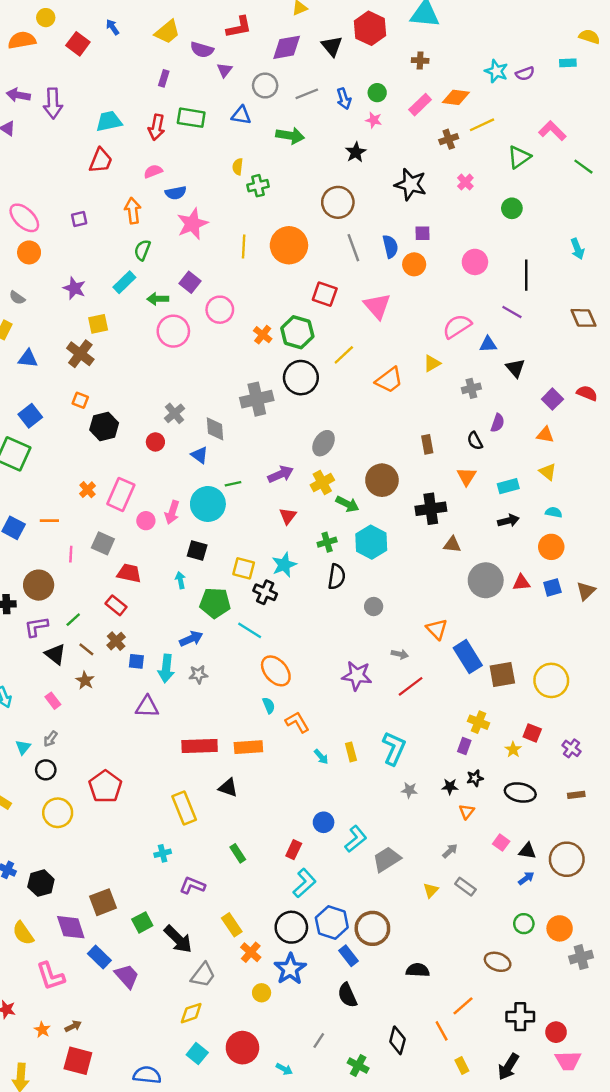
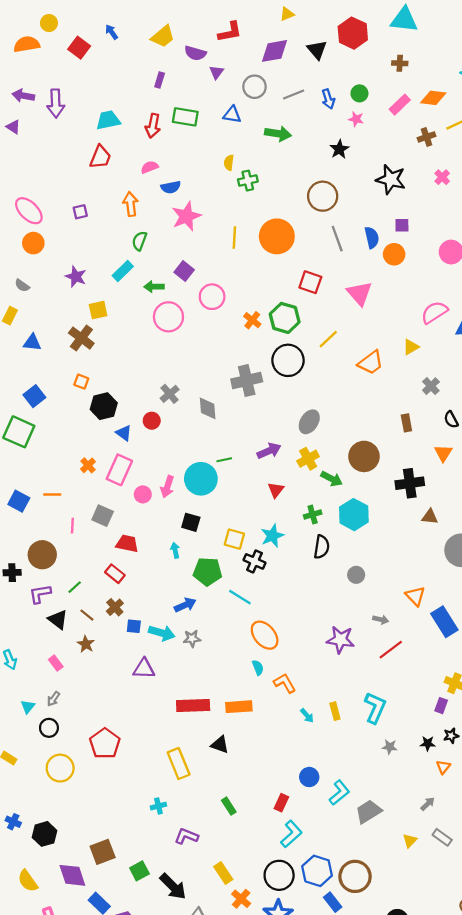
gray cross: (471, 388) -> (431, 386), moved, turned -30
blue triangle: (200, 455) -> (124, 433), moved
cyan arrow: (166, 668) -> (162, 633), turned -80

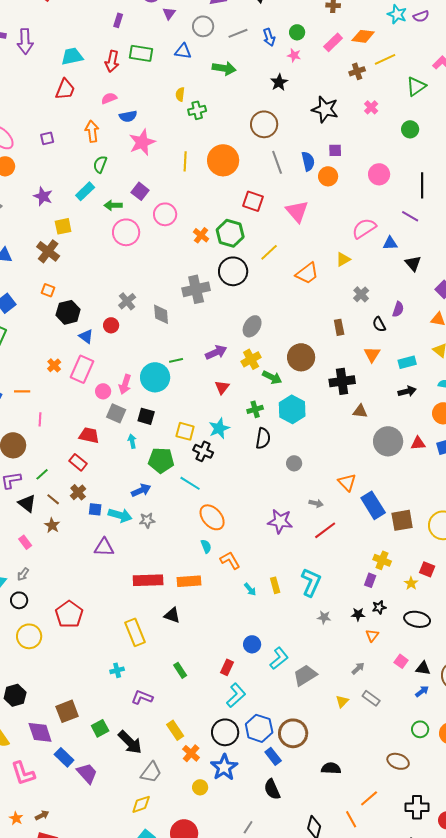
gray square: (103, 516) -> (116, 413), moved

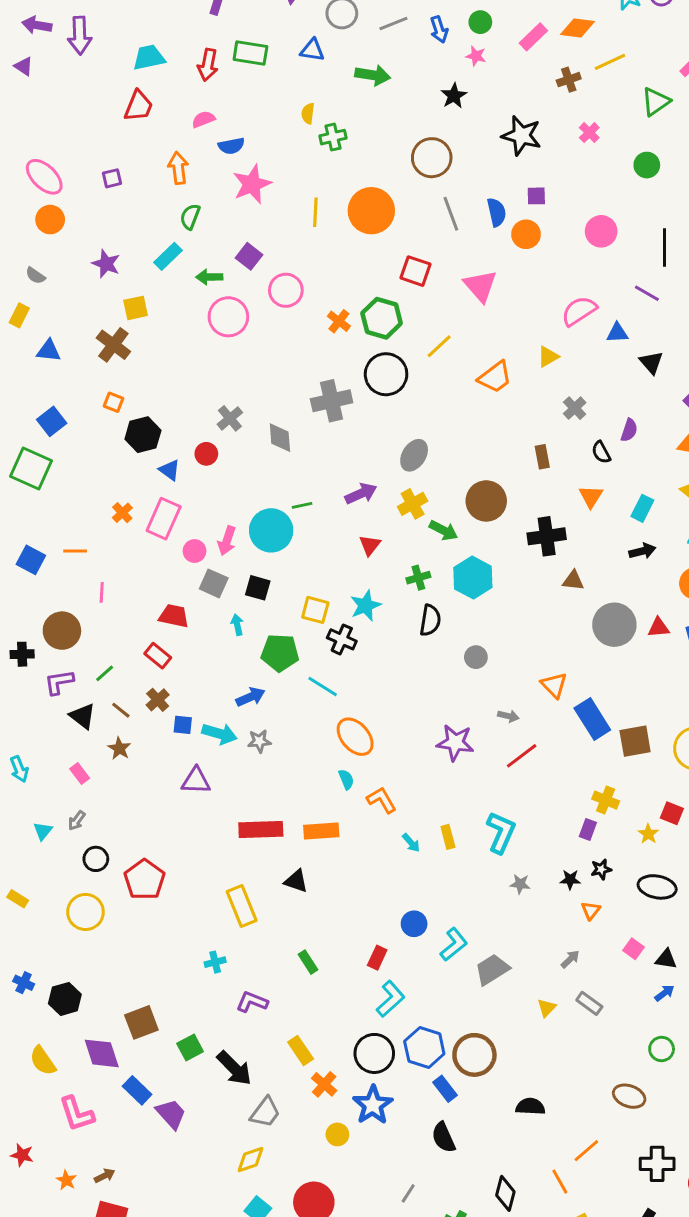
cyan rectangle: (407, 362) -> (642, 508), turned -48
black circle: (19, 600) -> (96, 859), moved

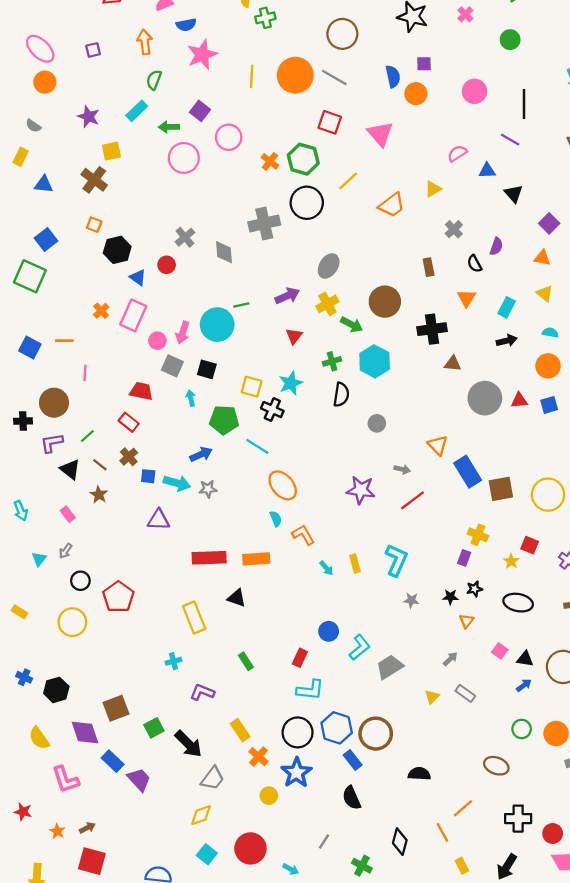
gray line: (451, 214) -> (334, 78), moved, turned -40
pink semicircle: (579, 311) -> (457, 153), size x0.7
cyan L-shape: (390, 999) -> (310, 690), turned 48

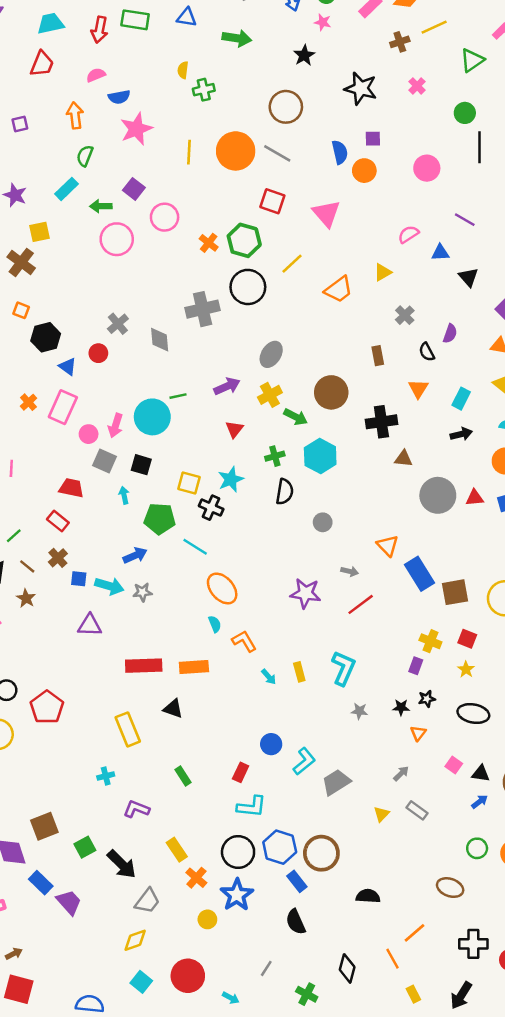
black line: (524, 104) -> (480, 147), moved
red square: (530, 545) -> (467, 639), moved

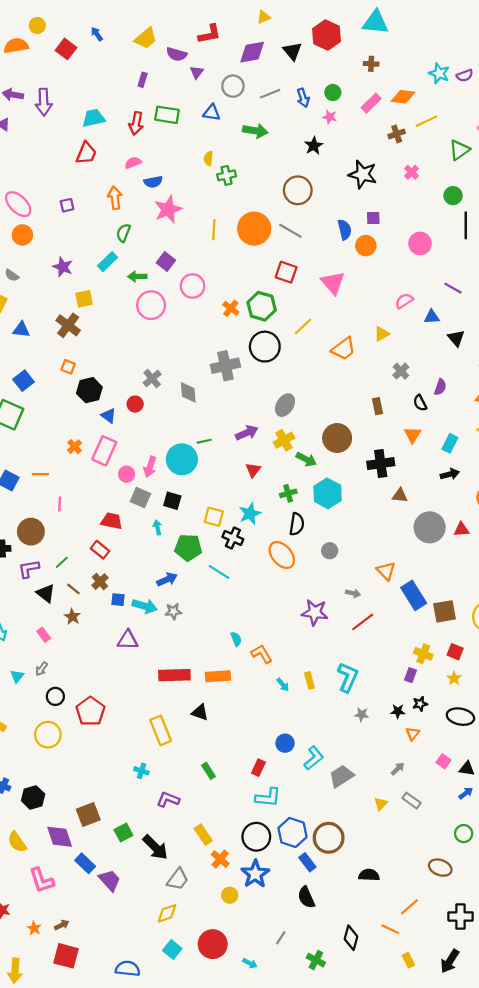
orange ellipse: (222, 588) -> (282, 555), moved
cyan cross: (106, 776) -> (141, 771), turned 32
orange line: (392, 959) -> (390, 929), turned -36

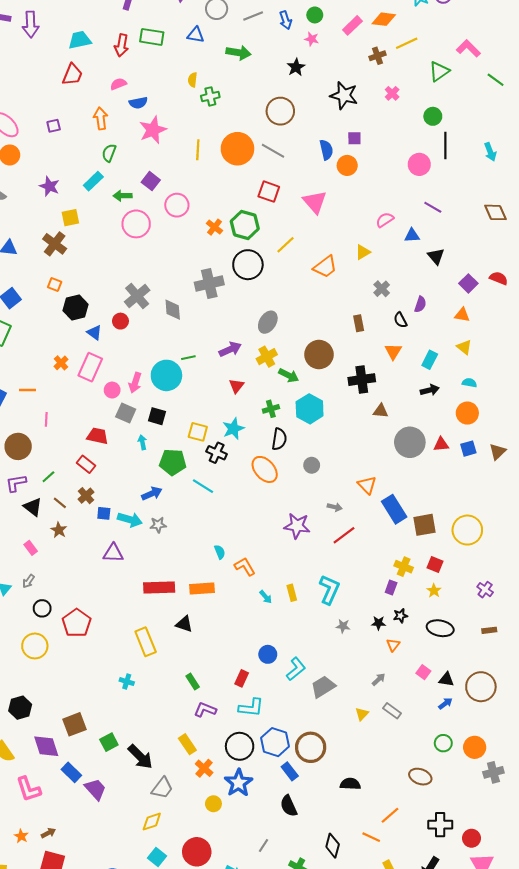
pink circle: (420, 243) -> (419, 164), moved
gray cross: (152, 378) -> (137, 296), size x1.4
purple L-shape: (168, 800) -> (205, 710), moved

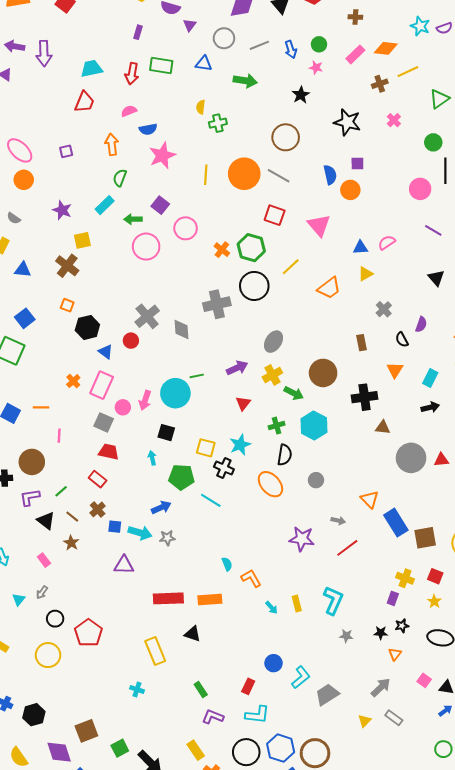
blue triangle: (412, 235) -> (360, 248), moved
gray square: (126, 413) -> (104, 422), moved
gray arrow: (379, 679) -> (381, 687), size x1.5

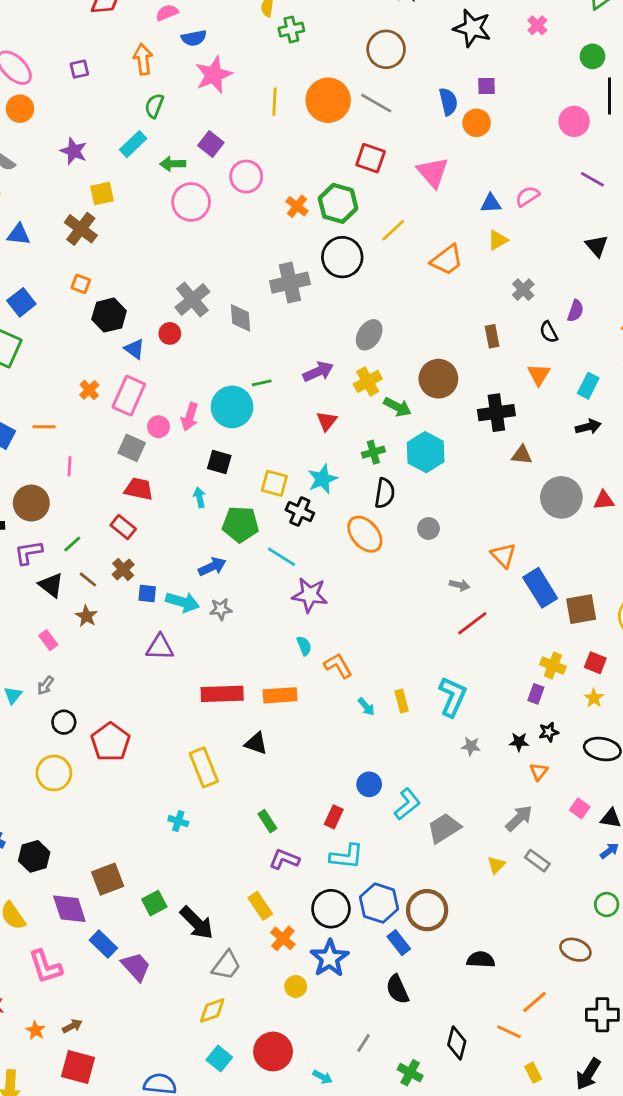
purple star: (302, 539) -> (310, 595), moved

